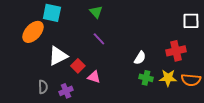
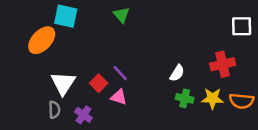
purple line: (99, 39) -> (120, 73), moved
white triangle: (58, 56) -> (63, 83), moved, turned -30
purple cross: (66, 91) -> (83, 115), turned -32

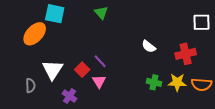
white semicircle: (177, 73) -> (149, 46), moved, turned 96
pink triangle: (119, 97) -> (99, 81), turned 40
gray semicircle: (54, 110) -> (30, 86), moved

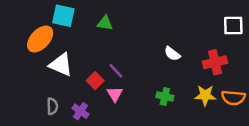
green triangle: (101, 13) -> (105, 23), moved, turned -40
white triangle: (53, 70) -> (61, 65), moved, turned -40
green cross: (154, 82) -> (165, 97), moved
gray semicircle: (30, 86) -> (52, 106), moved

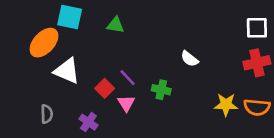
red cross: (215, 62) -> (257, 63), moved
green cross: (165, 97) -> (161, 90), moved
gray semicircle: (52, 106) -> (47, 114), moved

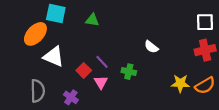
orange semicircle: (257, 107) -> (205, 85), turned -36
gray semicircle: (47, 114) -> (38, 91), size x1.5

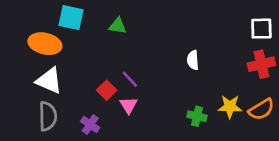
orange ellipse: (35, 34) -> (45, 44), turned 60
white semicircle: (151, 47) -> (193, 60), turned 48
white triangle: (54, 56) -> (49, 81), moved
green cross: (129, 72) -> (197, 116), moved

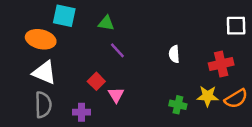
red cross: (261, 64) -> (221, 64), moved
purple line: (130, 79) -> (117, 50), moved
purple cross: (90, 124) -> (81, 112), turned -35

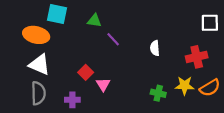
purple line: (117, 50) -> (113, 39), moved

